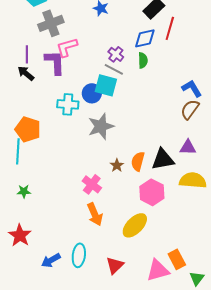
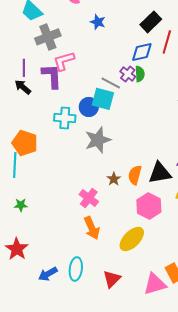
purple cross: (116, 54) -> (128, 74), moved

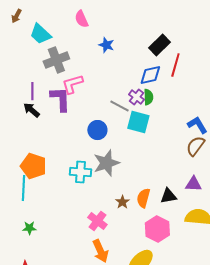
cyan square: (103, 99) -> (138, 122), moved
cyan cross: (65, 118) -> (80, 172), moved
black triangle: (160, 173) -> (168, 196), size x0.7

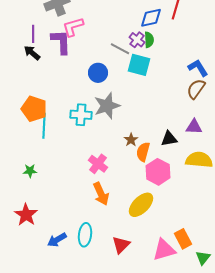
cyan line: (23, 188) -> (44, 126), moved
orange semicircle: (143, 198) -> (143, 152), moved
brown star: (122, 202) -> (131, 140), moved

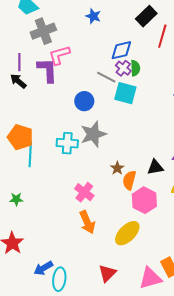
blue diamond: (151, 18) -> (121, 50), moved
cyan ellipse: (85, 235) -> (59, 279), moved

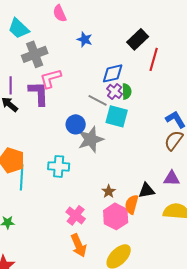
gray star: (93, 134) -> (91, 139), moved
orange semicircle: (129, 180) -> (132, 204), moved
pink hexagon: (144, 200) -> (116, 216), moved

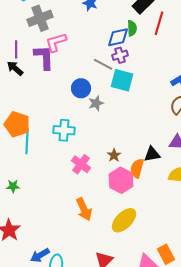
purple cross: (115, 91) -> (120, 55), turned 35
green semicircle: (127, 91) -> (132, 28), moved
gray star: (91, 139) -> (96, 103), size x0.6
pink cross: (76, 215) -> (81, 164), moved

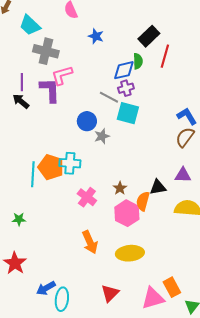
gray cross: (40, 18) -> (46, 51), turned 35
orange pentagon: (17, 124) -> (51, 167), moved
yellow ellipse: (124, 220) -> (130, 253), turned 40

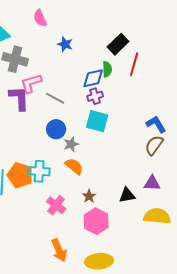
gray line: (109, 97) -> (55, 98), moved
orange semicircle: (143, 201) -> (74, 166), moved, turned 114

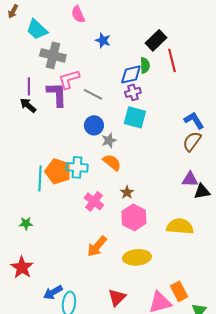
red line: (134, 64) -> (172, 60), turned -30
black triangle: (127, 195) -> (202, 191), moved
yellow semicircle: (157, 216) -> (180, 226), moved
orange arrow: (59, 250) -> (97, 246), turned 65

